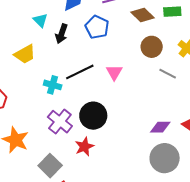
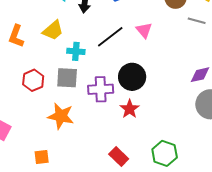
cyan cross: (53, 85) -> (76, 51), moved
purple cross: (60, 122) -> (101, 89), turned -30
gray square: (50, 166) -> (67, 78), moved, turned -30

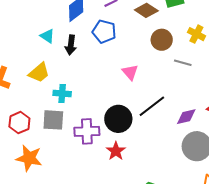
black line: (110, 37) -> (152, 106), moved
orange star: (61, 116) -> (29, 158), moved

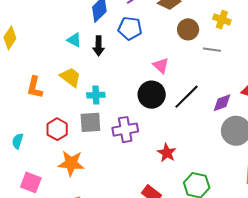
yellow trapezoid: (39, 73) -> (70, 77), turned -95
black circle: (118, 119) -> (152, 95), moved
red star: (116, 151) -> (167, 153), moved

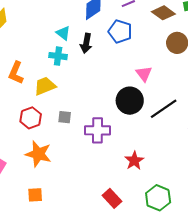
yellow trapezoid: (70, 77) -> (45, 86), moved, turned -70
cyan cross: (96, 95) -> (58, 56), moved
gray square: (90, 122) -> (65, 117), size x0.6

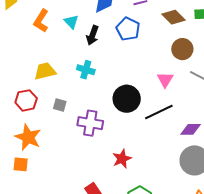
cyan cross: (58, 56) -> (86, 70), moved
orange L-shape: (16, 73) -> (41, 21), moved
pink triangle: (144, 74) -> (165, 80), moved
orange square: (35, 195) -> (21, 164), moved

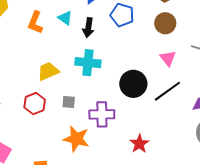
brown circle: (182, 49) -> (165, 23), moved
cyan cross: (86, 70) -> (88, 63), size x1.4
orange star: (28, 137) -> (76, 139), moved

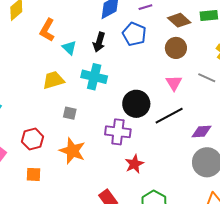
cyan triangle: (65, 18) -> (69, 48), moved
red hexagon: (35, 104) -> (33, 139), moved
purple cross: (102, 114) -> (118, 132), moved

